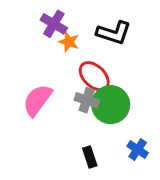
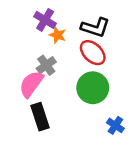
red ellipse: (94, 76) -> (93, 53), moved
gray cross: (87, 100) -> (46, 65), moved, turned 36
black rectangle: (90, 157) -> (40, 117), moved, size x1.5

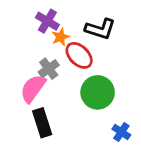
orange star: (58, 35) -> (61, 37), turned 30
red ellipse: (93, 53) -> (79, 55), moved

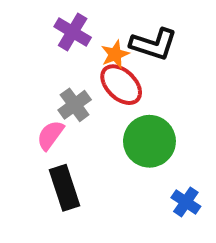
orange star: (61, 37) -> (115, 54), moved
pink semicircle: (33, 88) -> (50, 135), size x0.7

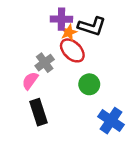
purple cross: (73, 32) -> (61, 19), moved, turned -30
green circle: (149, 141) -> (89, 84), size x0.7
blue cross: (186, 202) -> (111, 121), size x1.5

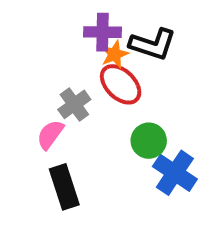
blue cross: (111, 121) -> (175, 173), moved

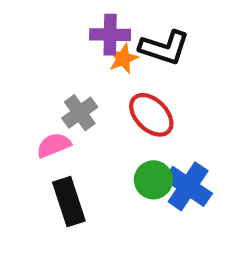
red ellipse: (121, 84) -> (151, 115), moved
pink semicircle: (50, 135) -> (54, 145), turned 32
green circle: (149, 141) -> (153, 180), moved

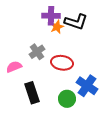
red ellipse: (151, 115) -> (62, 63), moved, turned -35
pink semicircle: (54, 145) -> (14, 67), moved
green circle: (153, 180) -> (67, 99), moved

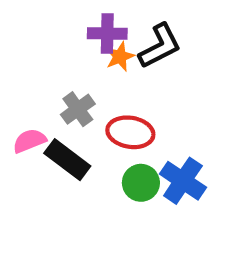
black L-shape: (76, 22) -> (160, 46), turned -45
black rectangle: (32, 93) -> (67, 160), moved, turned -35
green circle: (67, 99) -> (141, 183), moved

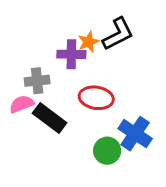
purple cross: (107, 33) -> (71, 54), moved
gray cross: (78, 109) -> (37, 81), moved, turned 30
green circle: (141, 183) -> (107, 151), moved

